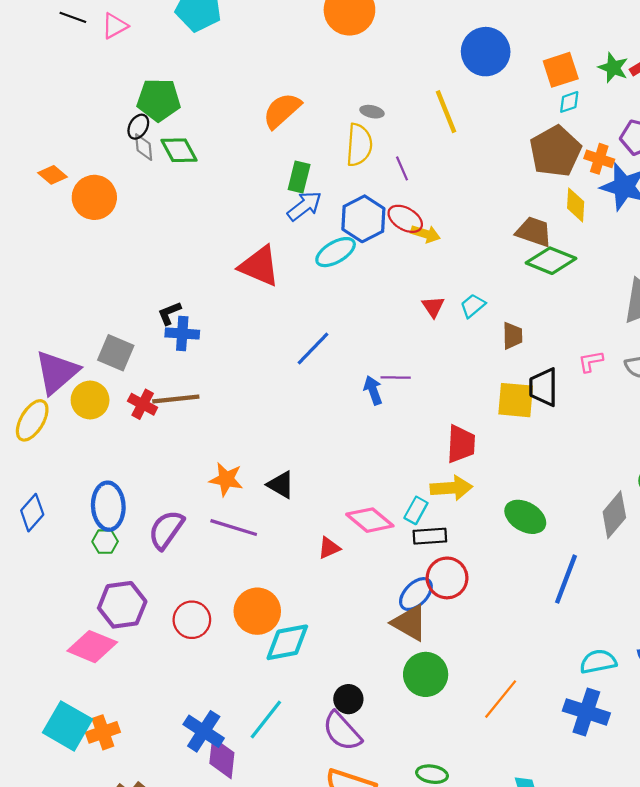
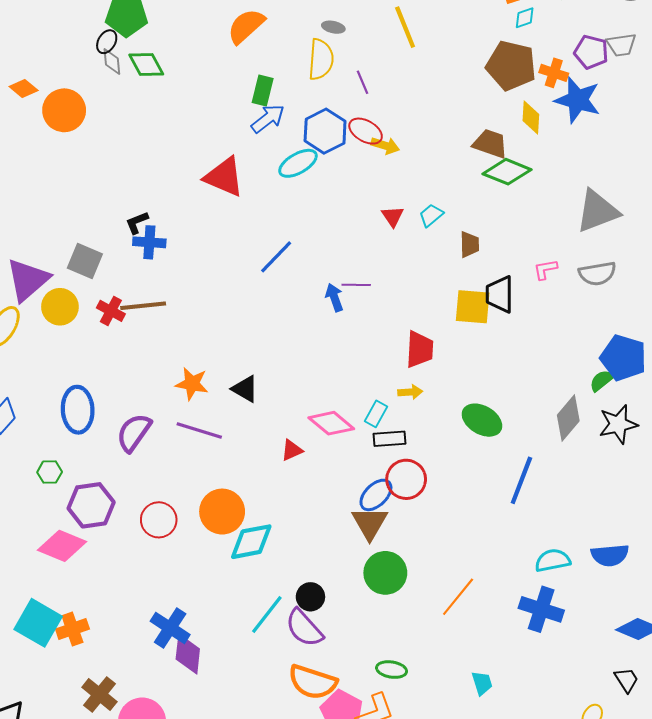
brown pentagon: (555, 151) -> (511, 66), turned -30
yellow arrow: (451, 488) -> (410, 392), size x0.6
green hexagon: (105, 542) -> (50, 472), moved
brown triangle: (410, 623) -> (370, 523), turned 30
cyan line: (266, 719) -> (267, 614), moved

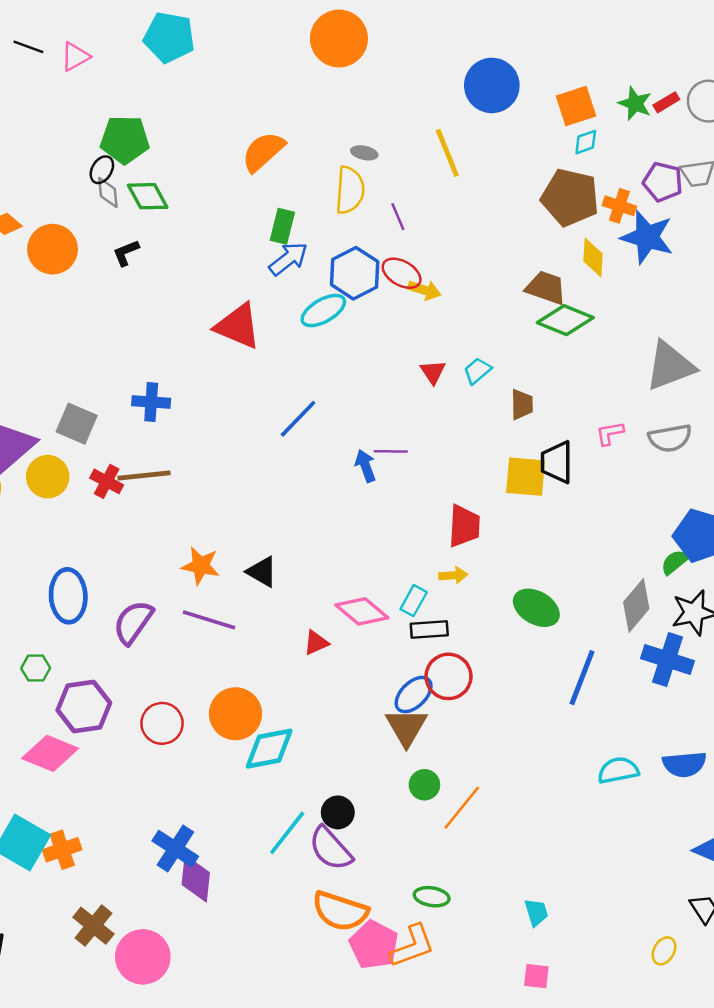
black L-shape: (137, 223) -> (126, 253), moved
green circle: (385, 573) -> (424, 785), size x0.6
orange line: (458, 597) -> (462, 808), moved
blue cross: (541, 609) -> (668, 660), moved

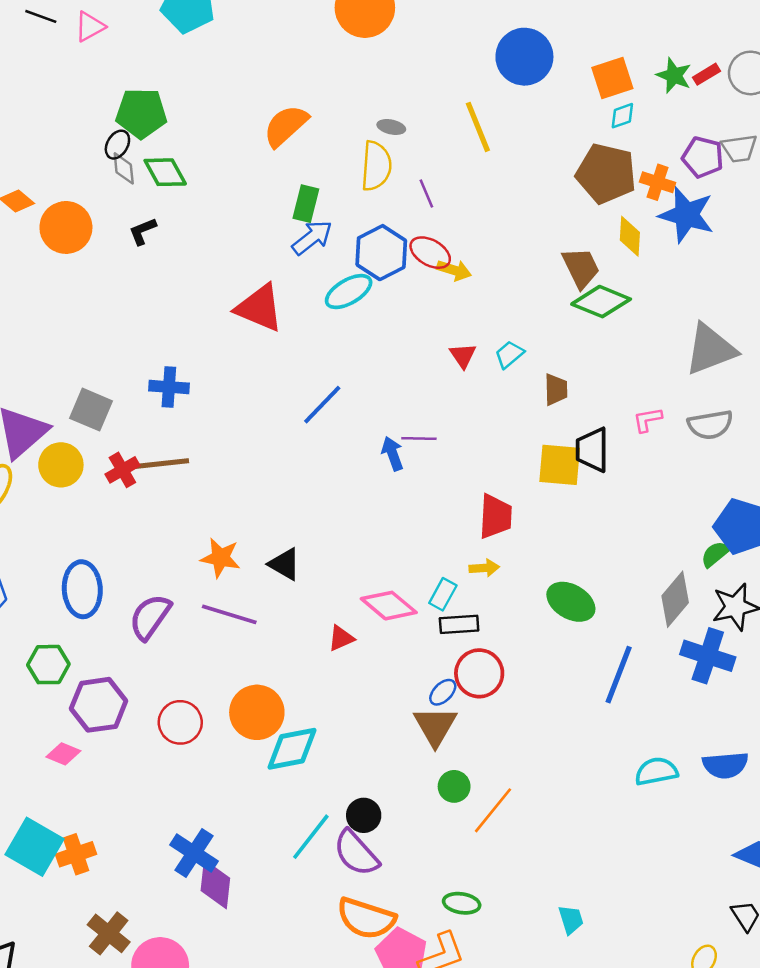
brown trapezoid: (546, 288) -> (581, 268), turned 45
red cross: (107, 481) -> (122, 470), turned 32
green hexagon: (36, 668) -> (48, 665), size x1.4
blue ellipse: (414, 694) -> (443, 692), size x0.7
pink diamond: (50, 753) -> (63, 754), size x0.6

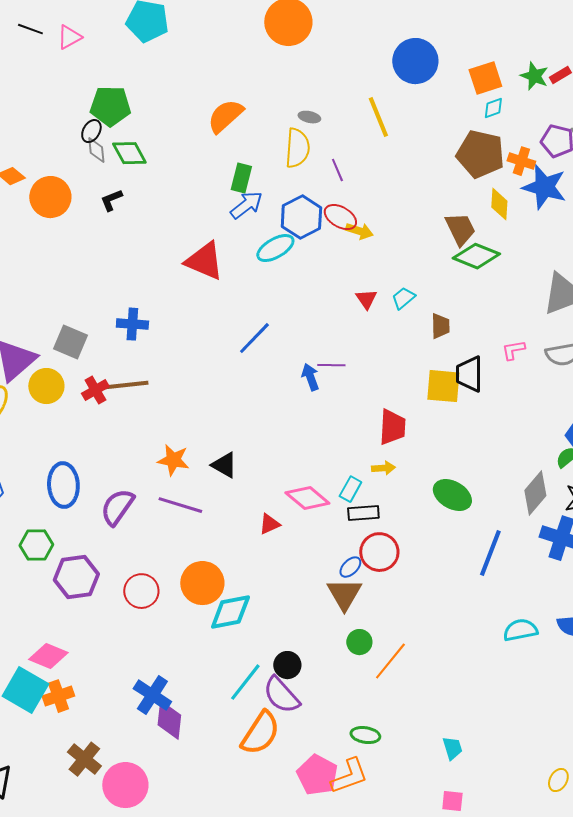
pink diamond: (63, 754) -> (48, 656), moved, size x1.4
orange semicircle: (366, 918) -> (260, 733), moved, turned -75

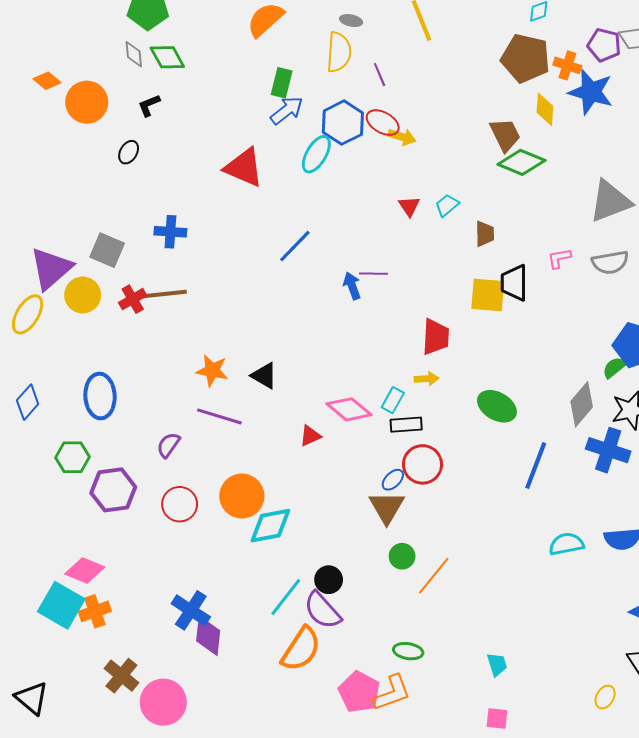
black ellipse: (91, 131) -> (129, 152), moved
cyan ellipse: (275, 248) -> (316, 154), turned -30
purple semicircle: (117, 507) -> (168, 445), moved, size x0.7

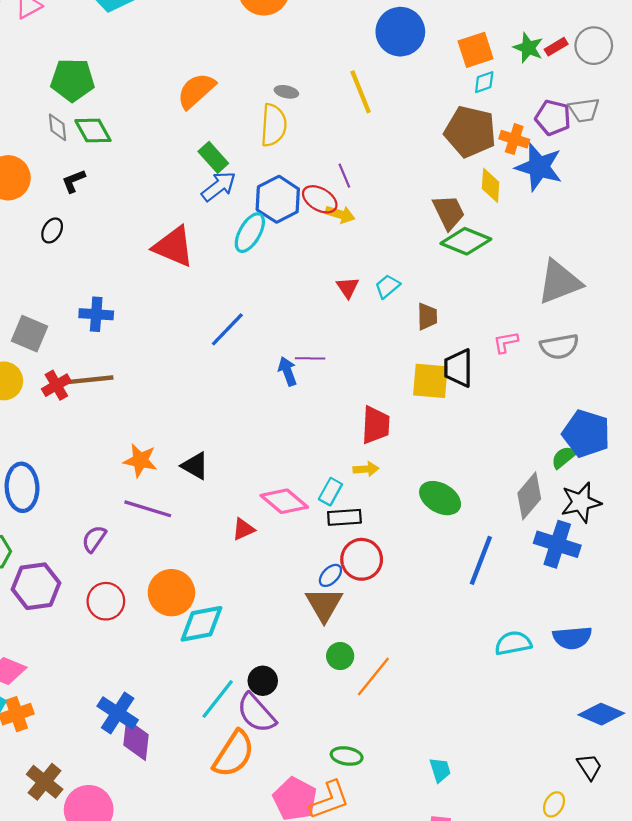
purple line: (380, 75) -> (344, 176), moved
green rectangle: (282, 83) -> (213, 157), turned -56

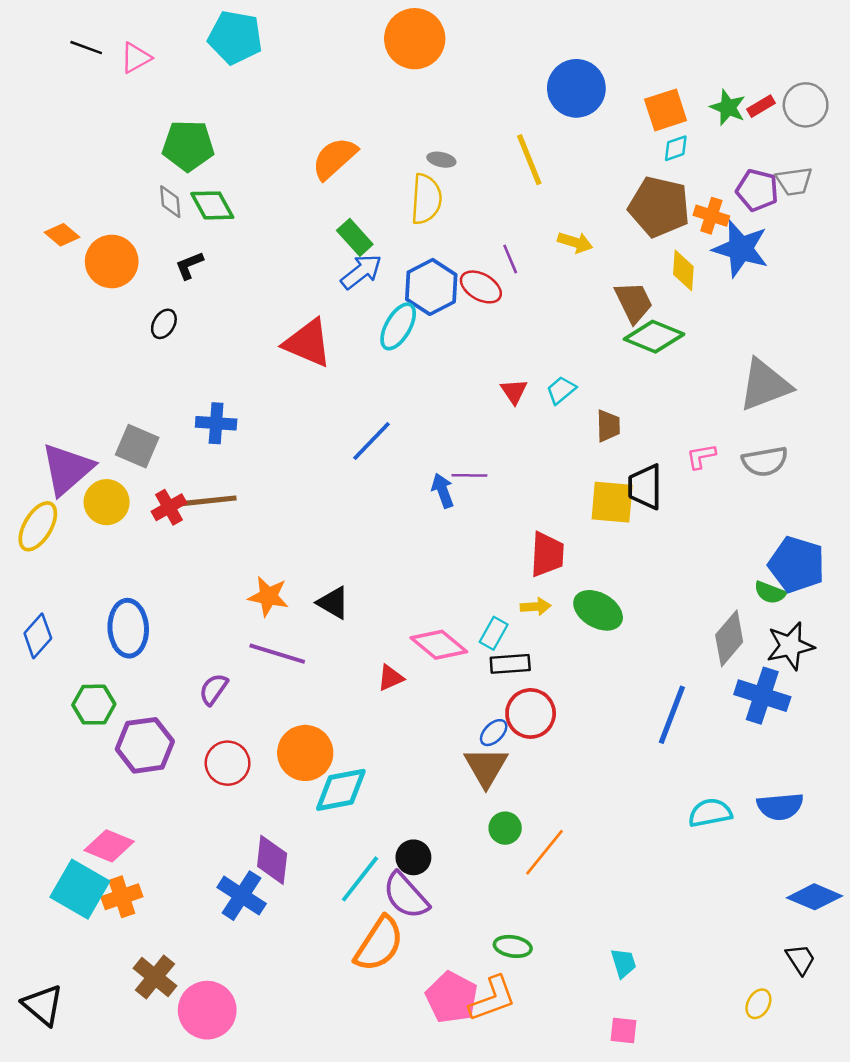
yellow arrow: (340, 214) -> (575, 242), moved
green semicircle: (564, 457) -> (770, 593), turned -120
green ellipse: (440, 498) -> (598, 610), moved
purple diamond: (136, 740) -> (272, 860), moved

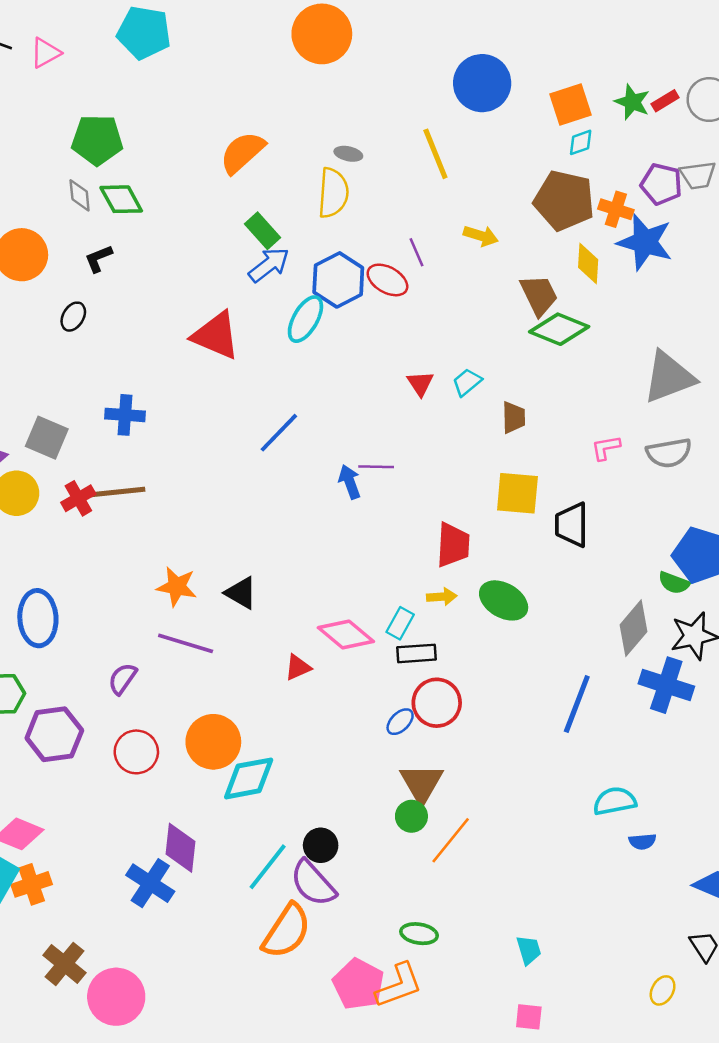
black trapezoid: (645, 487) -> (572, 525), moved
brown triangle: (486, 767) -> (422, 783), moved
blue semicircle: (780, 806) -> (642, 842), moved, size x0.6

